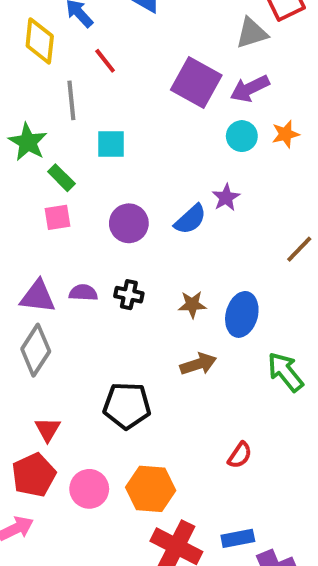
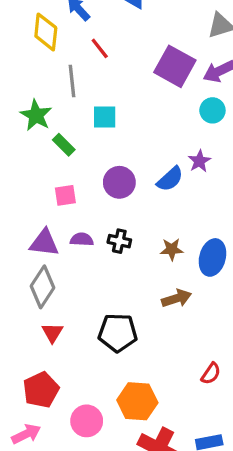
pink square: (58, 217) -> (65, 195), moved
red triangle: (48, 429) -> (52, 333), moved
pink circle: (89, 489) -> (87, 421), moved

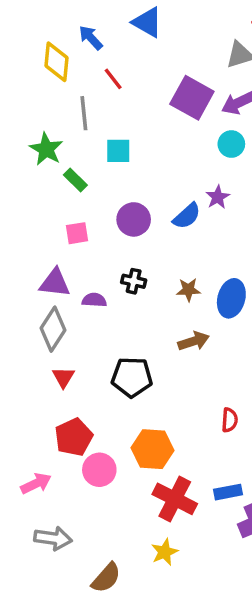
purple semicircle: (82, 240) -> (94, 300), moved
red semicircle: (211, 374) -> (230, 420), turned -30
red pentagon: (41, 390) -> (74, 437), moved

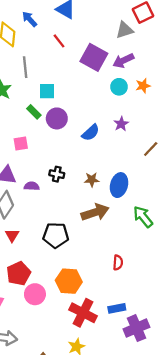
red line: (113, 79) -> (59, 41), moved
green rectangle: (75, 180) -> (34, 112), moved
purple star: (218, 197) -> (121, 124), moved
purple circle: (134, 219) -> (57, 118), moved
brown arrow: (194, 341) -> (95, 212), size x1.4

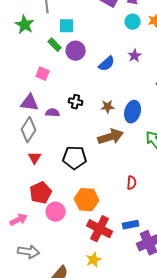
pink square: (21, 144) -> (43, 74), turned 32

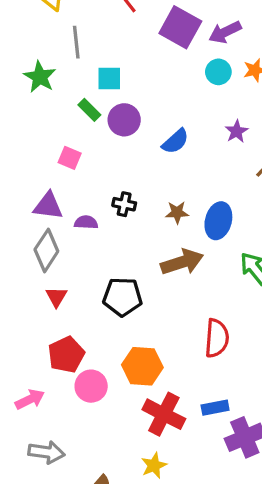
purple star: (135, 56) -> (237, 131), moved
red semicircle: (132, 183) -> (217, 338), size x1.6

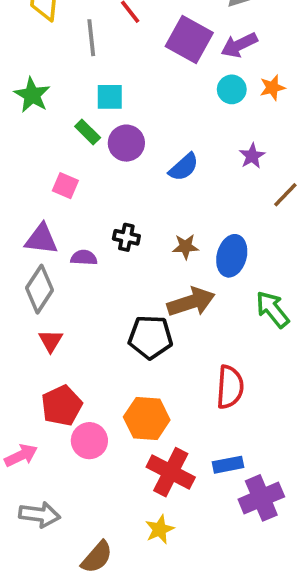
gray line: (76, 42) -> (91, 38), moved
black pentagon: (122, 297) -> (150, 337), moved

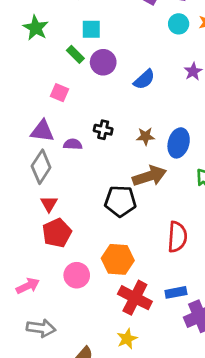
red pentagon: (62, 406) -> (57, 233), moved

